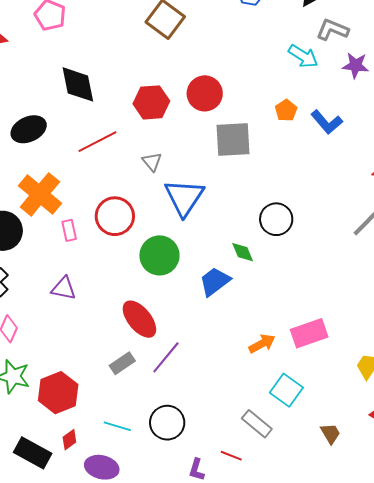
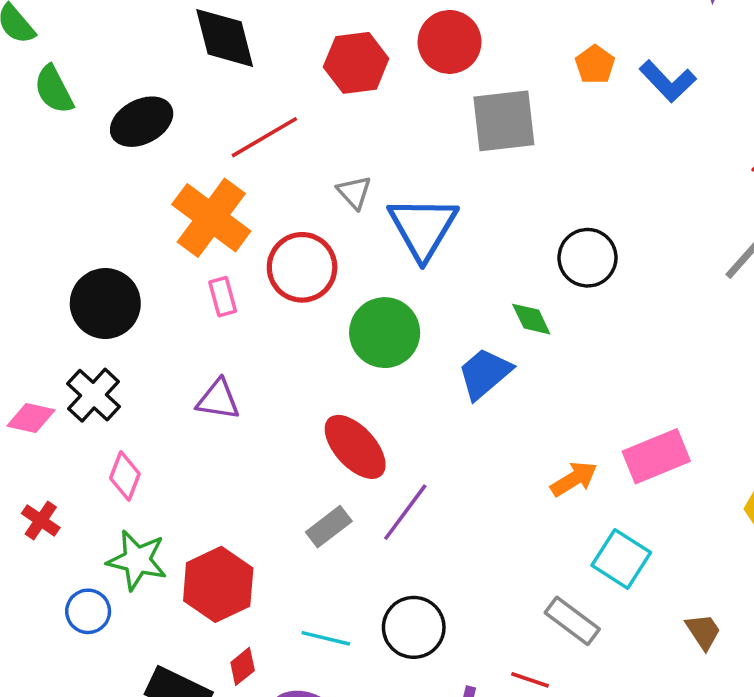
gray triangle: (152, 162) -> (354, 192), moved
orange cross: (40, 194) -> (211, 218), moved

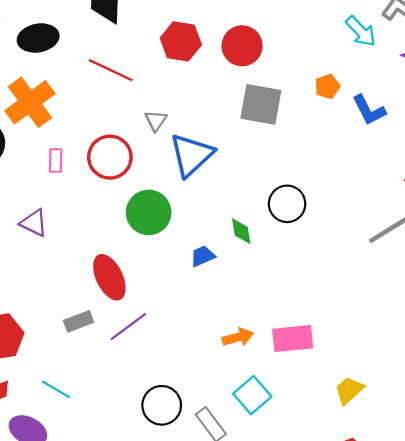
red line: (264, 137) -> (111, 70), turned 39
orange cross: (211, 218) -> (30, 102), moved
blue trapezoid: (485, 373) -> (203, 256), size x0.7
black circle: (414, 627) -> (162, 405), moved

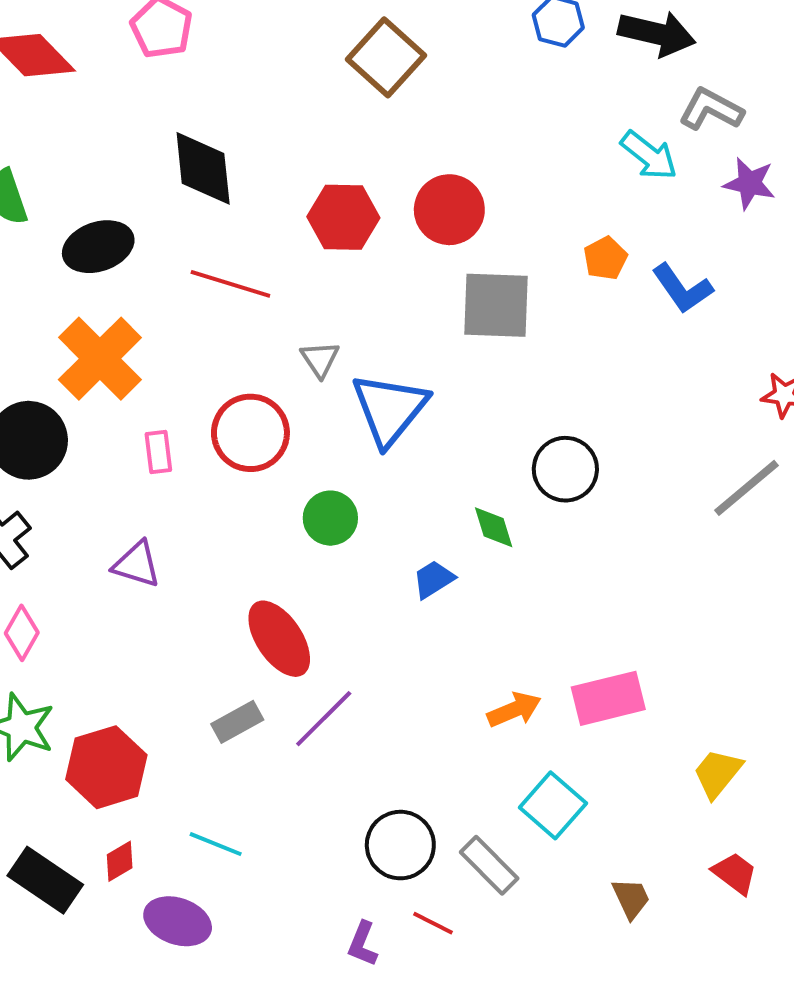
green circle: (149, 212) -> (330, 518), size x0.7

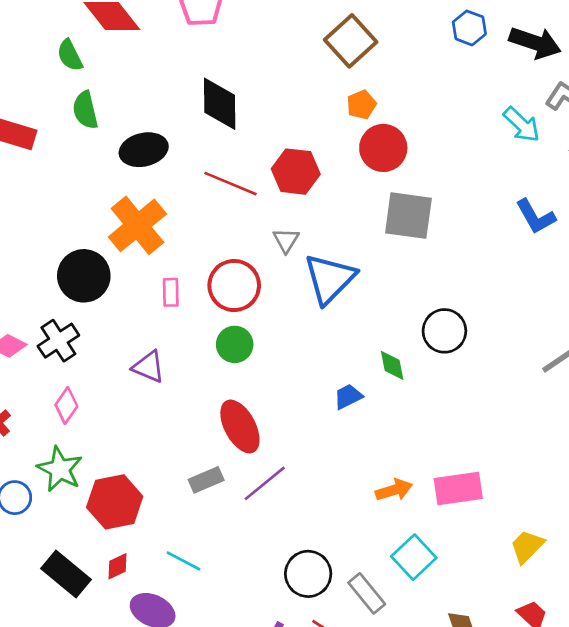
red hexagon: (343, 217) -> (296, 172), moved
orange pentagon: (605, 258) -> (361, 105), moved
green circle: (330, 518) -> (235, 344), moved

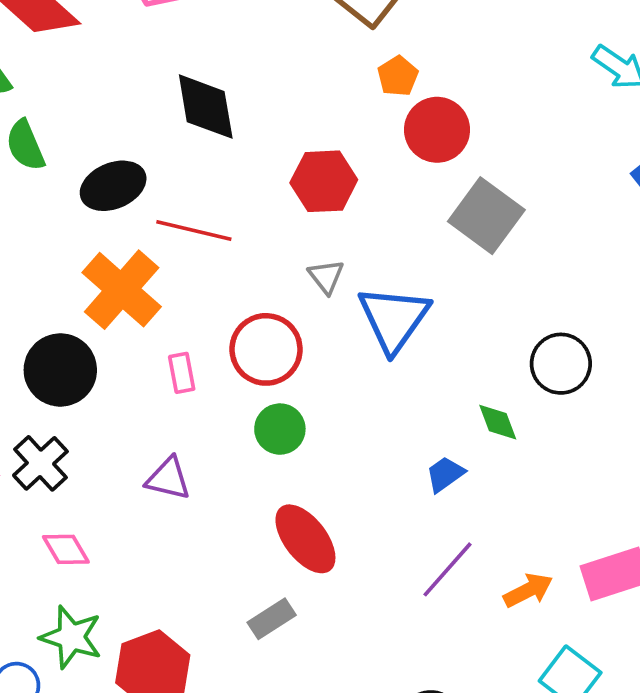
red line: (231, 184) -> (194, 231), moved
gray square: (408, 216) -> (486, 216), turned 38
pink diamond: (66, 406) -> (66, 549), turned -56
purple line: (265, 483) -> (447, 569), moved

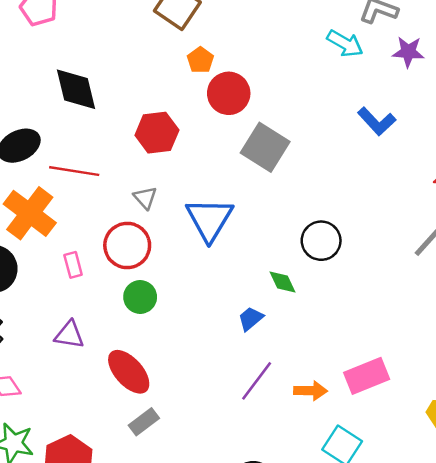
gray triangle: (326, 277) -> (145, 198), moved
red ellipse: (305, 539) -> (129, 372), moved
orange arrow: (528, 590) -> (311, 391), turned 32

